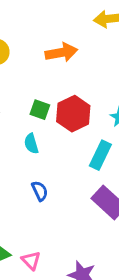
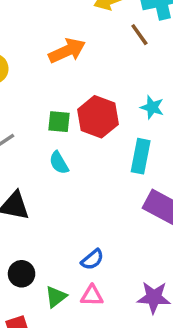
blue semicircle: (40, 191) -> (92, 260), moved, turned 90
pink triangle: (31, 260) -> (92, 296), turned -30

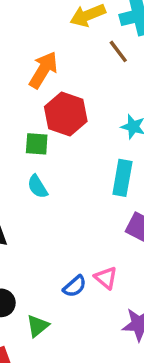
orange arrow: (67, 51) -> (43, 70), turned -33
red hexagon: (98, 117) -> (66, 114), moved
pink triangle: (92, 296) -> (106, 278), moved, turned 40

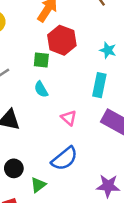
pink triangle: (106, 278) -> (69, 118), moved
blue semicircle: (75, 286) -> (64, 159), size x1.6

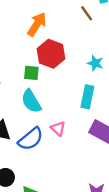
cyan semicircle: (41, 89) -> (31, 101), size x1.5
blue semicircle: (64, 159) -> (31, 139), moved

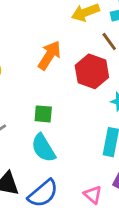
red hexagon: (51, 54) -> (92, 71), moved
pink triangle: (58, 129) -> (93, 195), moved

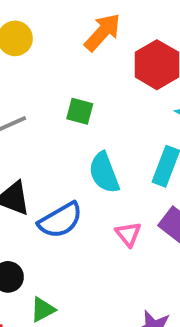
cyan semicircle: (43, 148) -> (104, 173), moved

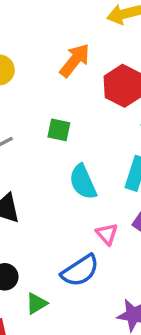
blue semicircle: (60, 220) -> (80, 271), moved

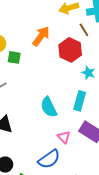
green square: (59, 130) -> (14, 57), moved

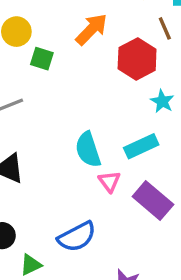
cyan rectangle: (80, 101) -> (141, 146), turned 42
pink triangle: (64, 137) -> (109, 181), moved

